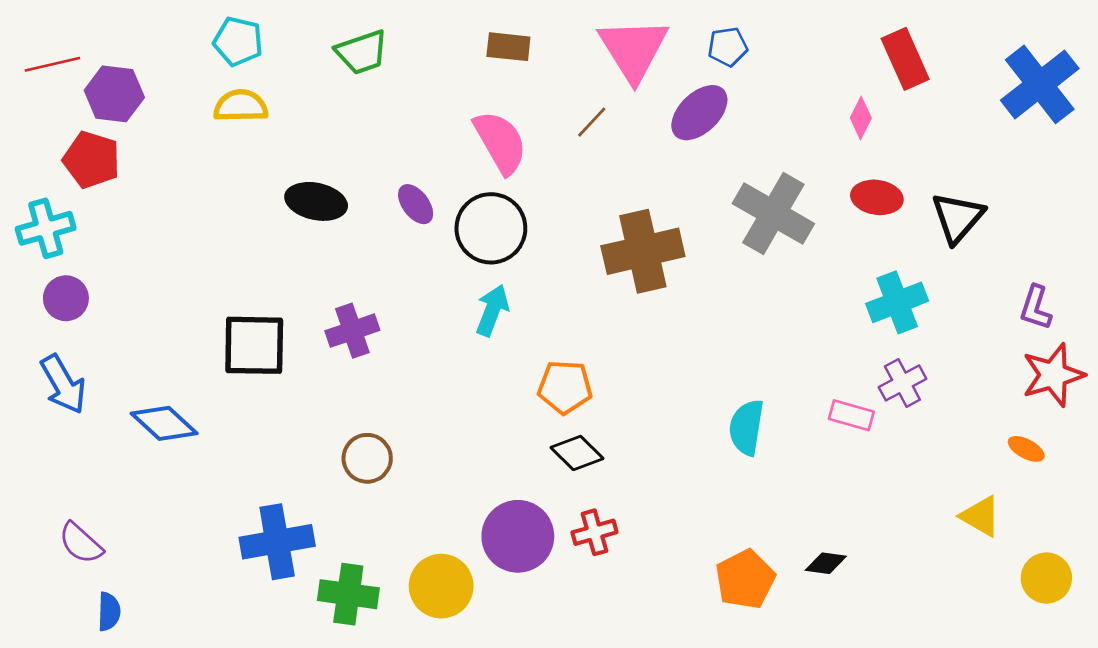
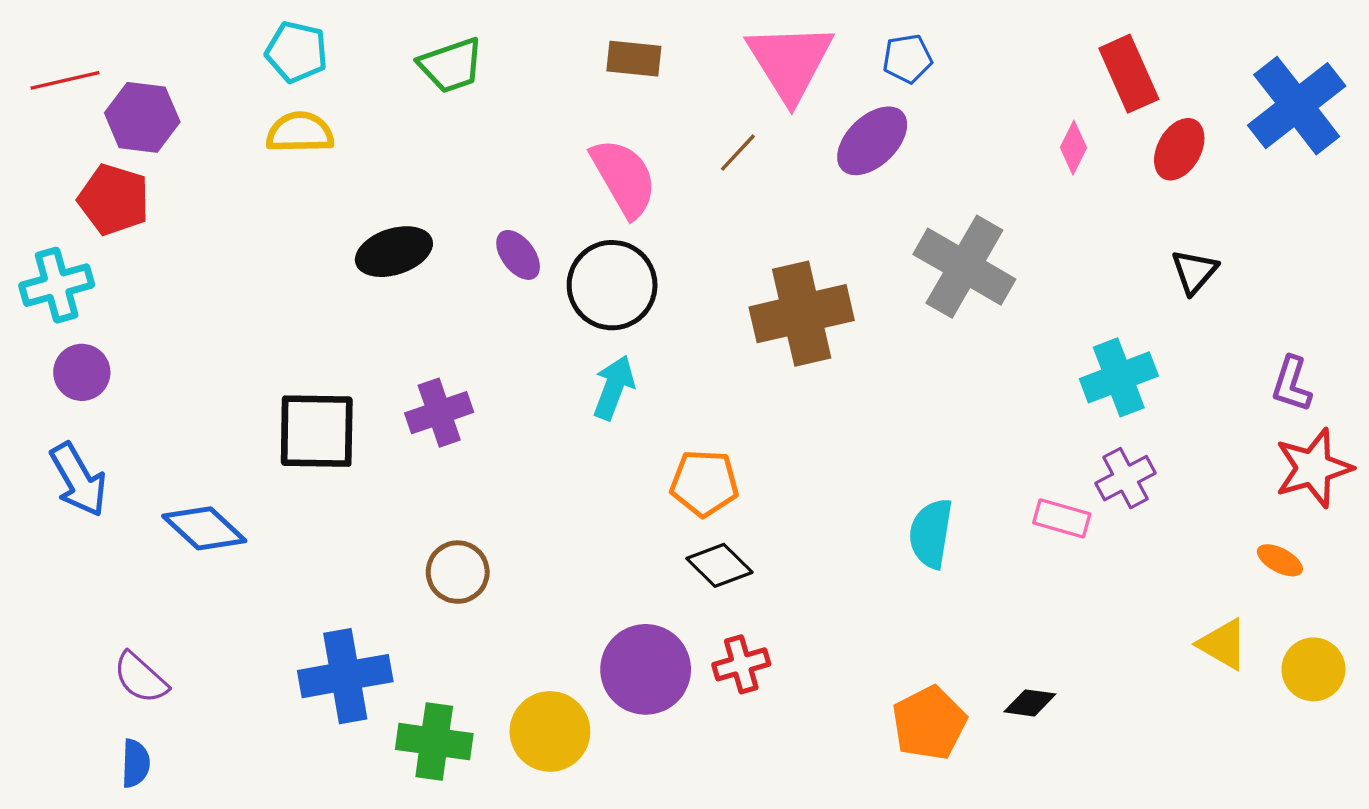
red ellipse: (877, 197) -> (1179, 149), moved, turned -69
black ellipse: (316, 201) -> (394, 252), turned -30
black triangle: (958, 218) -> (1194, 272), size x0.7
purple semicircle: (81, 543) -> (141, 678), moved
yellow circle: (1046, 578) -> (1313, 669), moved

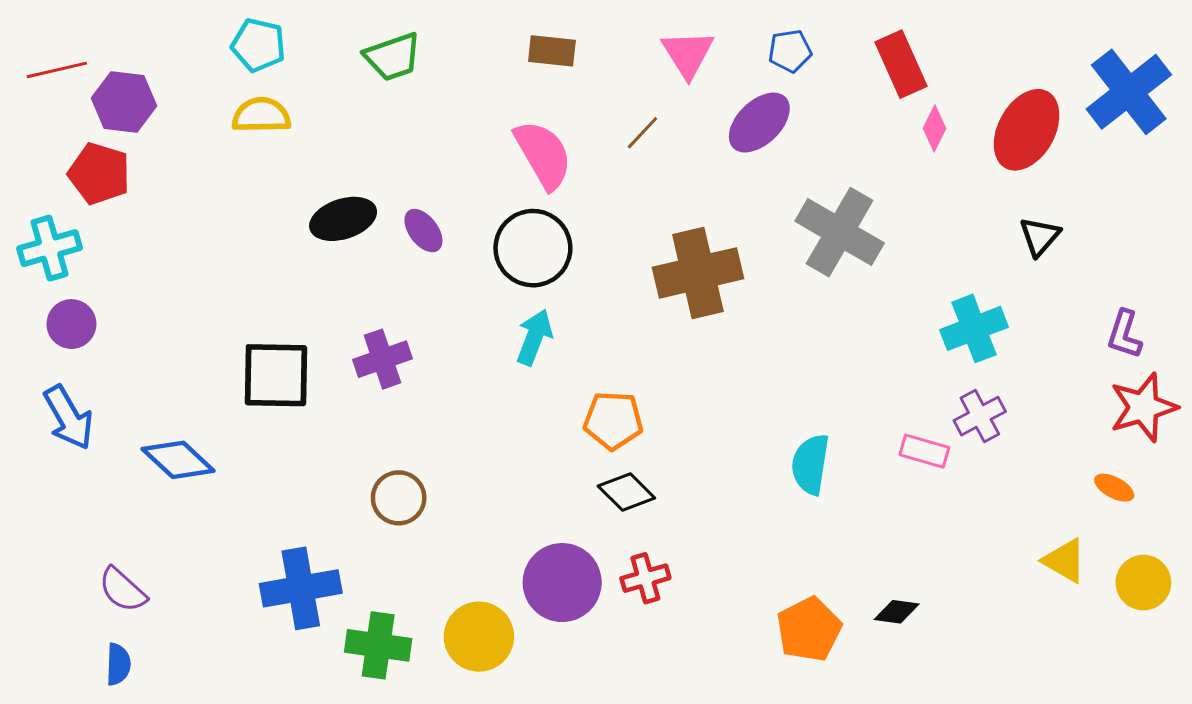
pink triangle: (790, 62) -> (688, 54), size x0.7
red rectangle: (1129, 74) -> (901, 64), moved
red ellipse: (1179, 149) -> (1027, 130), size x1.5
purple ellipse: (518, 255) -> (423, 231), moved

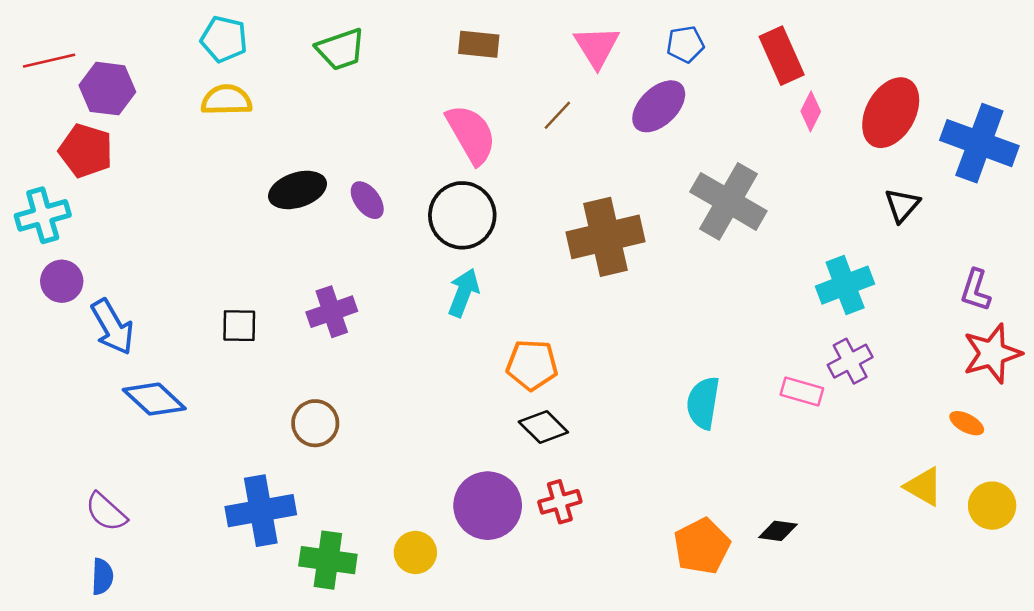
blue cross: (1129, 92) -> (979, 143), moved, turned -32
black square: (276, 375) -> (239, 326), size x0.6
blue arrow: (69, 418) -> (112, 327), moved
brown circle: (399, 498) -> (315, 423), moved
yellow circle: (479, 637) -> (415, 552), size x0.7

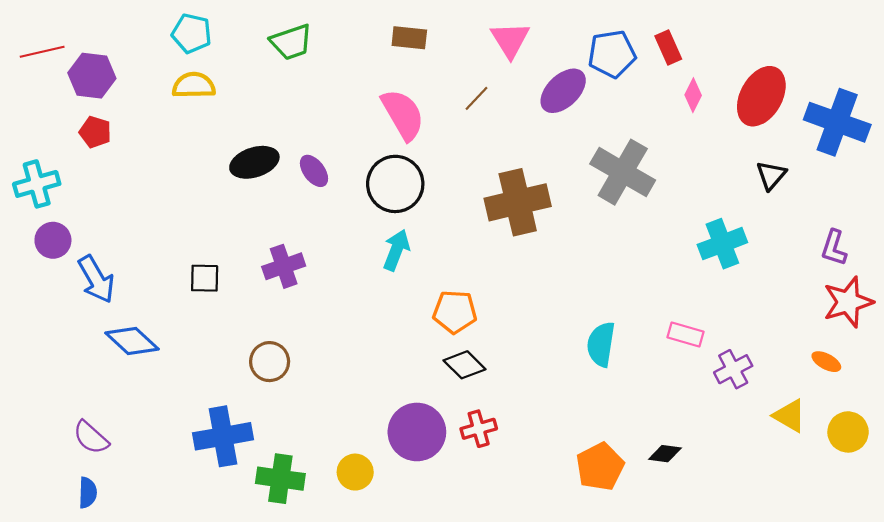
blue pentagon: (685, 44) -> (612, 54), moved, size x1.5
red rectangle: (782, 56) -> (668, 47), size x0.7
red pentagon: (86, 151) -> (95, 132), moved, size x0.7
purple cross: (850, 361) -> (733, 369), moved

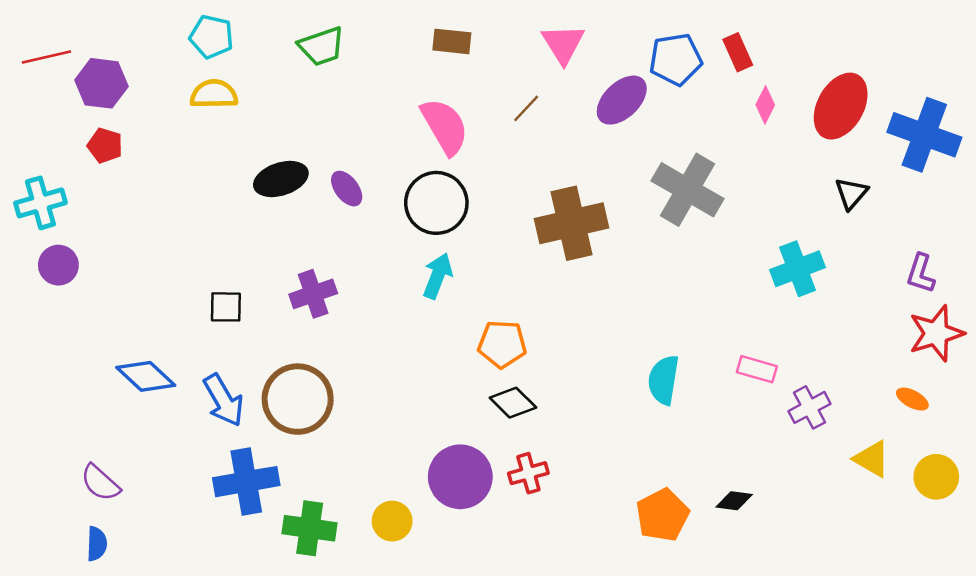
blue arrow: (96, 279) -> (223, 400), moved
brown circle: (270, 362) -> (298, 399), size x1.6

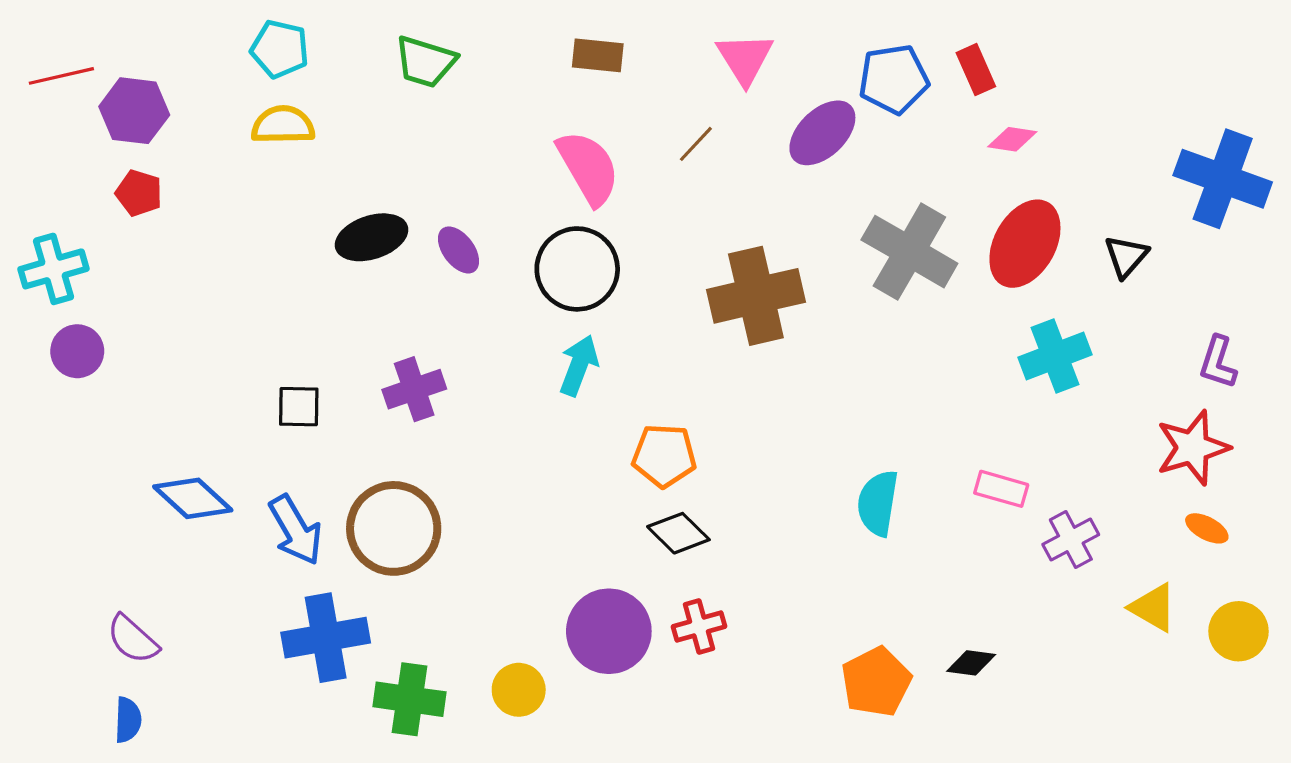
green trapezoid: (322, 46) -> (425, 62), turned 36
pink diamond: (765, 105) -> (1012, 139), turned 72
red ellipse: (841, 106) -> (1025, 244), moved
red star: (936, 333) -> (1193, 448), moved

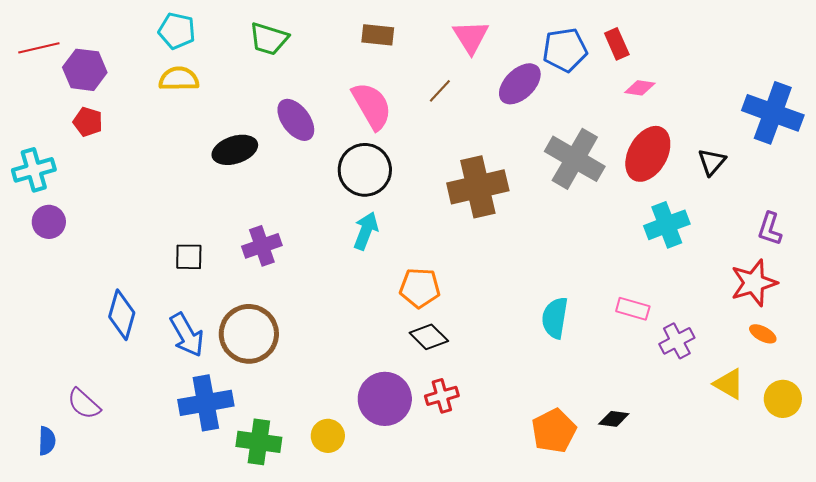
purple ellipse: (459, 250) -> (296, 120), moved, size x1.4
blue diamond: (193, 498) -> (122, 315), turned 63
blue semicircle: (128, 720) -> (47, 441), moved

